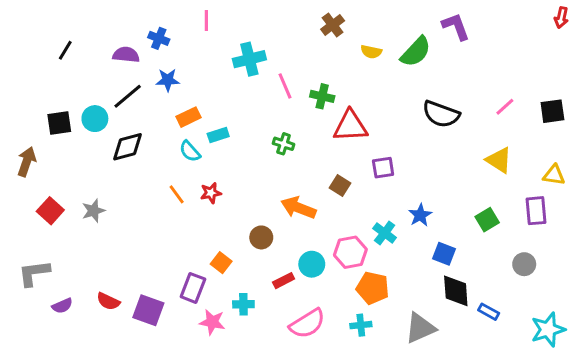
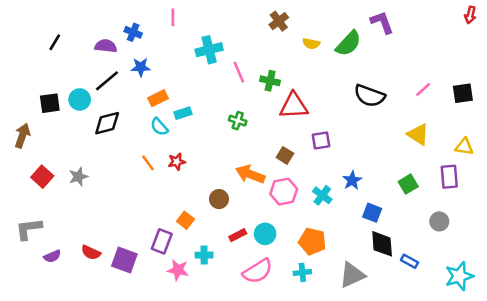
pink hexagon: (350, 252) -> (284, 192), moved
cyan circle: (312, 264) -> (265, 234), moved

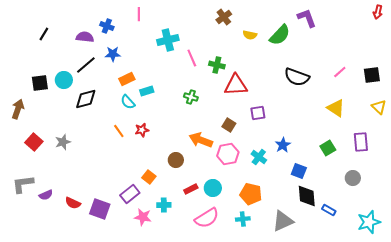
yellow triangle: (464, 147) -> (379, 107), moved, turned 35
purple rectangle: (162, 241) -> (130, 194), turned 30
purple semicircle: (52, 256) -> (46, 195), moved

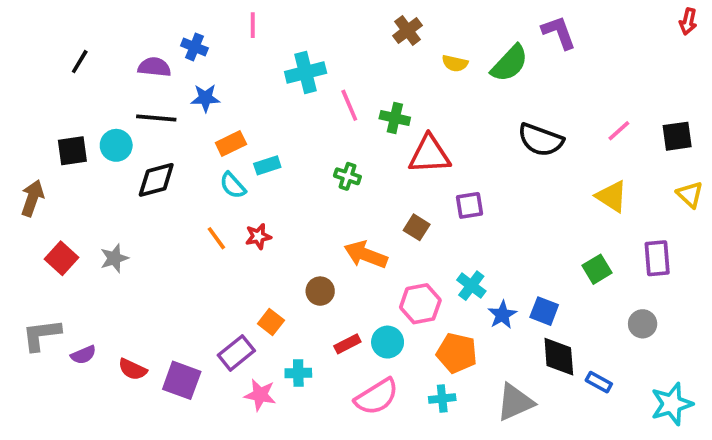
black line: (86, 65) -> (156, 118), turned 45
blue star: (283, 145) -> (502, 315), moved
pink hexagon: (228, 154) -> (420, 304), moved

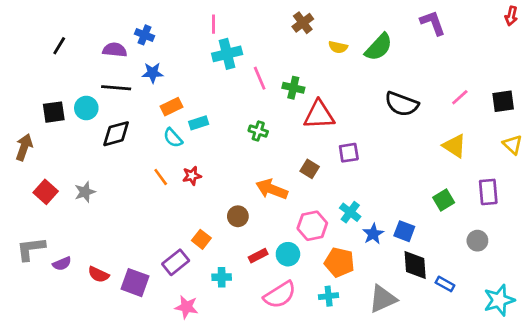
pink line: (253, 25) -> (214, 24), moved
purple L-shape: (559, 32) -> (433, 23), moved
pink star: (260, 395) -> (186, 307), moved

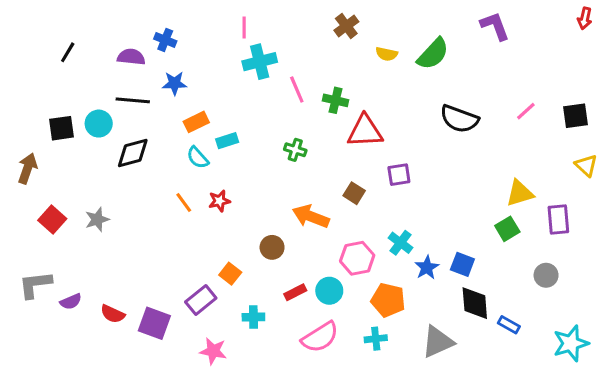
yellow triangle: (454, 146) -> (520, 193), moved, turned -50

